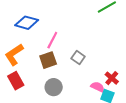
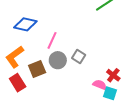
brown square: (48, 60) -> (37, 69), moved
gray circle: (54, 87) -> (58, 60), moved

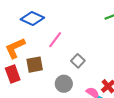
gray circle: (58, 60) -> (64, 84), moved

